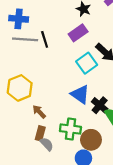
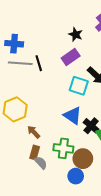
cyan square: (87, 63) -> (79, 86), turned -36

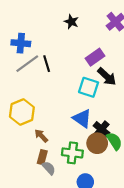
black star: (76, 34) -> (71, 22), moved
purple rectangle: (71, 57) -> (95, 57), moved
gray line: (20, 63) -> (27, 64), turned -40
brown circle: (83, 159) -> (97, 143), moved

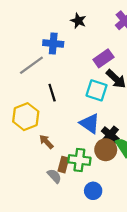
blue cross: (21, 43) -> (53, 44), moved
black line: (47, 64) -> (52, 93), moved
brown rectangle: (42, 157) -> (63, 165), moved

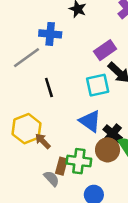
cyan square: (97, 90) -> (98, 85), turned -30
yellow hexagon: (26, 117) -> (27, 129), moved

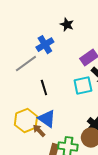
blue cross: (50, 34) -> (45, 45), turned -36
blue triangle: (90, 121) -> (47, 119), moved

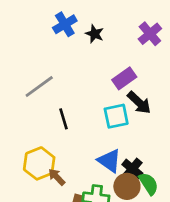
blue cross: (45, 45) -> (65, 24), moved
blue triangle: (47, 119) -> (109, 161), moved

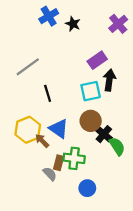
black arrow: (139, 103) -> (109, 80), turned -125
blue triangle: (109, 161) -> (59, 129), moved
brown circle: (127, 186) -> (91, 121), moved

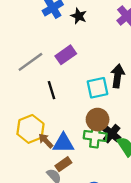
purple rectangle: (97, 60) -> (66, 55), moved
blue triangle: (59, 129) -> (63, 143), moved, turned -35
green cross: (74, 158) -> (95, 136), moved
brown rectangle: (59, 163) -> (63, 164), turned 40

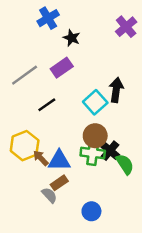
black star: (79, 16) -> (72, 38), moved
cyan square: (98, 88) -> (95, 102), turned -30
black line: (52, 90) -> (47, 105), turned 72

